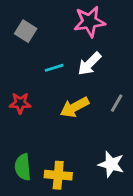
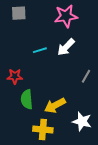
gray square: (26, 31) -> (19, 13), moved, turned -35
yellow arrow: (75, 107) -> (55, 105), moved
green semicircle: (23, 167) -> (27, 99), moved

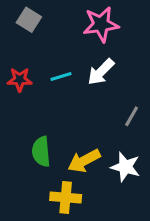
gray square: (19, 13) -> (29, 20), turned 35
red star: (15, 76) -> (20, 80), moved
white star: (82, 121) -> (125, 167), moved

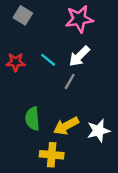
cyan line: (61, 76) -> (48, 60), turned 56
gray line: (132, 116) -> (70, 81), moved
white star: (125, 167) -> (99, 131), turned -30

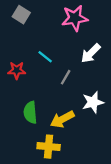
white arrow: (79, 56) -> (91, 53), moved
red star: (16, 62) -> (17, 70), moved
white star: (99, 131) -> (93, 102), moved

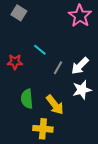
pink star: (75, 18) -> (80, 16), moved, turned -30
white arrow: (91, 53) -> (80, 66), moved
yellow arrow: (62, 119) -> (55, 105), turned -100

